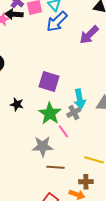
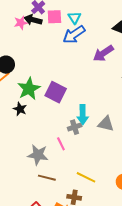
green star: (50, 114) -> (29, 89), moved

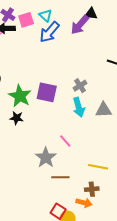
purple arrow: (103, 53) -> (80, 25), moved
gray cross: (75, 127) -> (80, 86), moved
gray star: (38, 155) -> (46, 158), turned -30

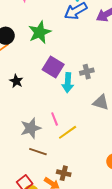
green star: (20, 96) -> (40, 32), moved
cyan arrow: (79, 107) -> (68, 83), moved
yellow line: (98, 167) -> (68, 132), moved, turned -66

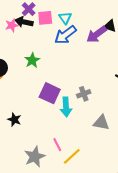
green star: (40, 32) -> (32, 60), size x0.7
black star: (16, 81) -> (14, 120), moved

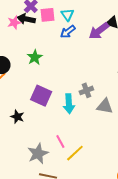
blue arrow: (65, 35) -> (68, 32), size x0.7
purple square: (50, 93) -> (41, 96), moved
gray triangle: (101, 123) -> (105, 106), moved

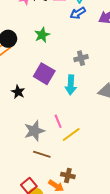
gray cross: (86, 90) -> (81, 58), moved

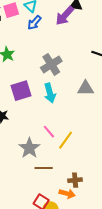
gray cross: (81, 58) -> (51, 64), size x1.5
purple square: (44, 74) -> (21, 91), turned -30

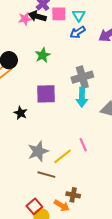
cyan arrow: (50, 93) -> (82, 97), moved
pink line: (49, 132) -> (83, 145), moved
yellow line: (66, 140) -> (63, 156), moved

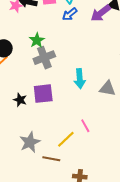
gray cross: (82, 77) -> (44, 58), moved
purple square: (46, 94) -> (43, 94), moved
gray star: (38, 151) -> (30, 142), moved

